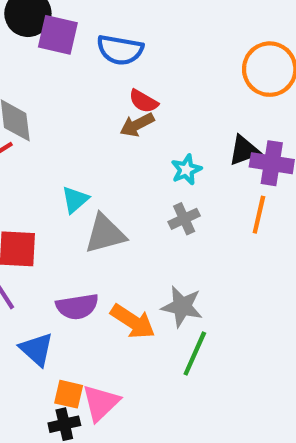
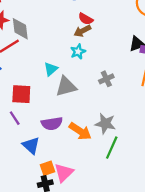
cyan star: (186, 170) -> (78, 52), moved
orange square: (69, 394) -> (47, 168), turned -32

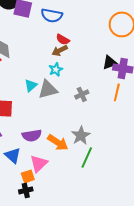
gray triangle: (66, 86) -> (48, 89), moved
gray star: (105, 124) -> (81, 135), turned 30
pink triangle: (64, 173) -> (39, 163), moved

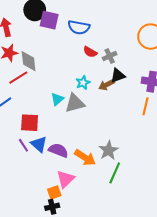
brown arrow: (60, 50) -> (107, 85), moved
black triangle: (110, 62) -> (118, 76), moved
gray cross: (82, 94) -> (110, 56), moved
purple semicircle: (32, 135) -> (58, 150), turned -150
blue triangle: (13, 155) -> (39, 144), moved

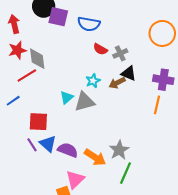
black triangle: (118, 76) -> (129, 73), turned 42

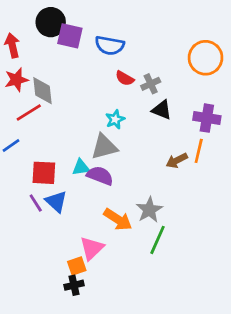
brown arrow: (117, 83) -> (177, 160), moved
cyan triangle: (67, 98) -> (81, 167), moved, turned 32
purple semicircle: (68, 150) -> (100, 176), moved

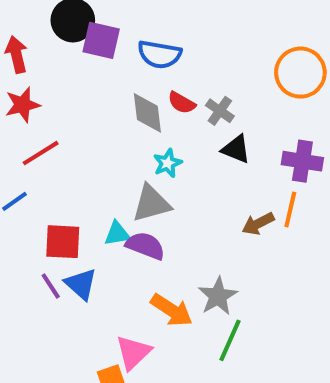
gray cross: (151, 84) -> (220, 111), turned -30
gray diamond: (42, 91) -> (147, 113), moved

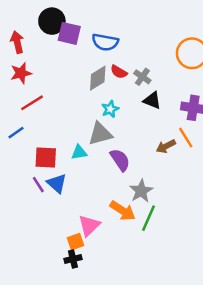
gray diamond: (147, 113) -> (98, 78), turned 65
orange line: (290, 209) -> (186, 138), turned -45
purple semicircle: (145, 246) -> (120, 160), moved, turned 35
orange arrow: (172, 310) -> (123, 211), moved

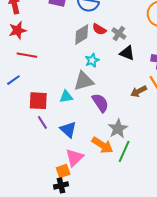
red line: (32, 103) -> (27, 55), turned 42
blue triangle: (57, 183) -> (68, 130), moved
purple line: (38, 185) -> (42, 122), moved

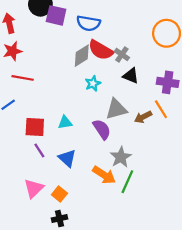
red semicircle: (99, 29) -> (101, 50), size x1.6
gray triangle: (84, 81) -> (116, 109), moved
pink triangle: (74, 158) -> (34, 188), moved
orange square: (63, 171) -> (59, 194), moved, turned -32

